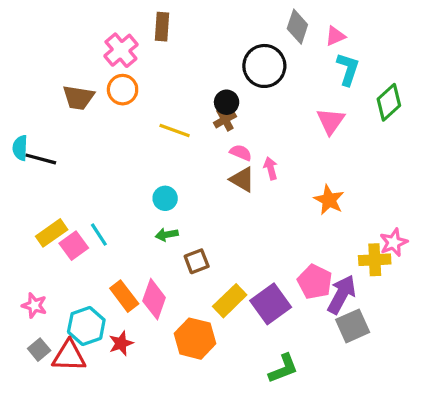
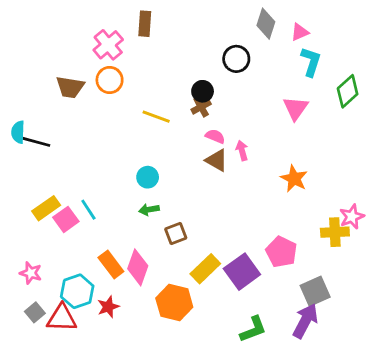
black circle: (264, 66) -> (236, 59), size x0.7
purple arrow: (342, 294) -> (305, 321), moved

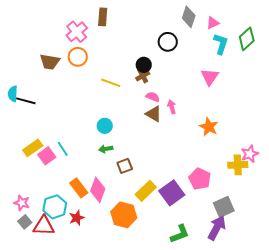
green diamond: (348, 91) -> (247, 39), moved
pink star: (31, 273) -> (22, 203), moved

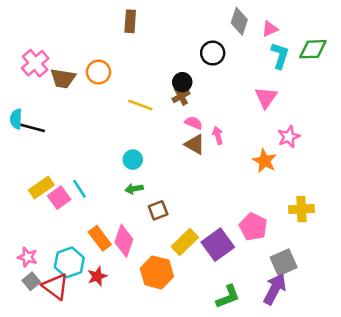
pink cross: (77, 32) -> (35, 63), moved
green diamond: (247, 39) -> (313, 49), turned 40
pink star: (250, 154) -> (289, 137), moved
red triangle: (44, 226) -> (55, 286), turned 35

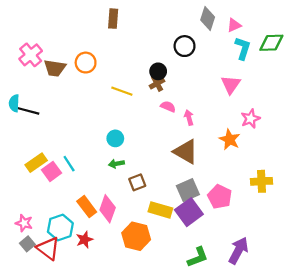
brown triangle: (195, 144) -> (186, 152), moved, size x1.4
yellow rectangle: (185, 242) -> (160, 210), turned 60
gray square: (284, 262) -> (188, 190), moved

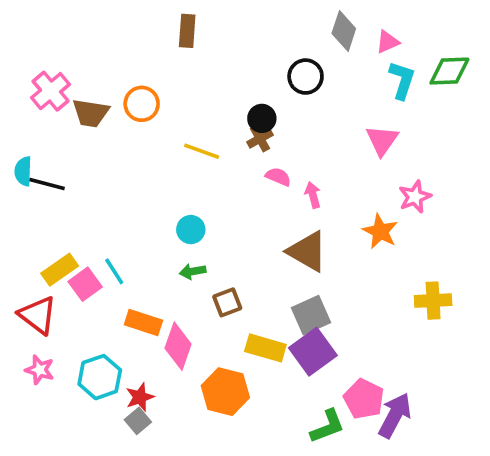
pink pentagon: (220, 197) -> (364, 399), moved
orange rectangle: (87, 207) -> (143, 322), moved, turned -35
gray square: (27, 244) -> (138, 421), moved
red triangle: (48, 248) -> (38, 315), moved

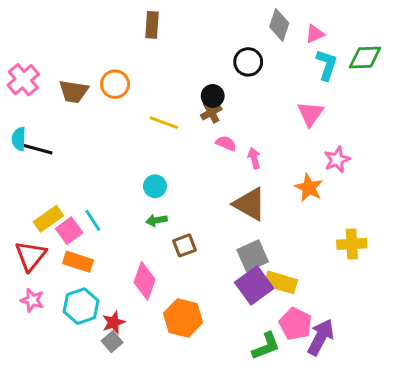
pink cross: (51, 91) -> (23, 80), moved
red triangle: (38, 315) -> (31, 256), turned 32
orange rectangle: (143, 322) -> (78, 262), moved
yellow rectangle: (265, 348) -> (281, 282), moved

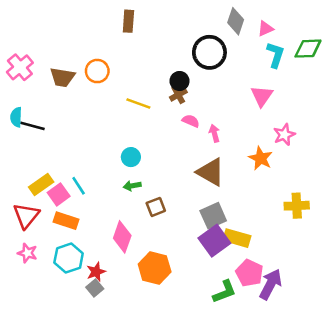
black circle: (248, 62) -> (209, 52), size x1.4

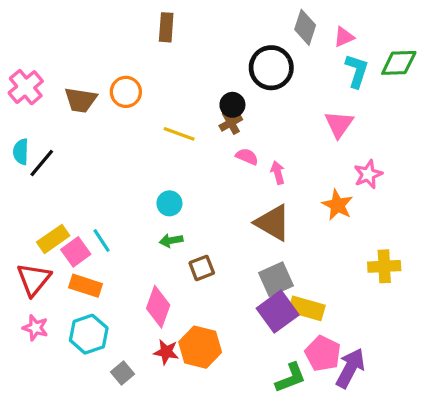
black line: (32, 126) -> (42, 163), turned -65
red star: (96, 272) -> (166, 352), moved, turned 30

